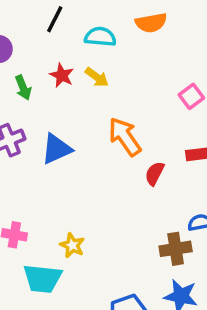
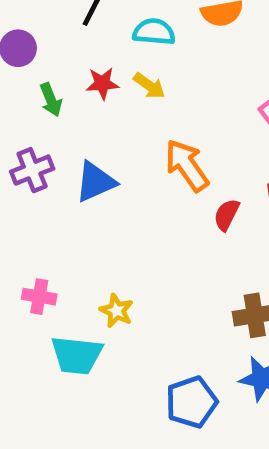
red star: (62, 75) -> (102, 83), turned -30

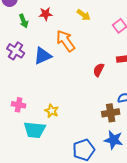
yellow arrow: (149, 86) -> (84, 15), moved
orange arrow: (187, 165) -> (66, 41), moved
purple cross: (32, 170) -> (16, 51), turned -36

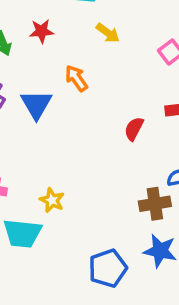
orange arrow: (66, 41) -> (76, 78), size x0.7
blue triangle: (43, 56) -> (36, 104), turned -36

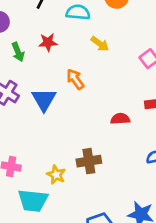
red semicircle: (134, 129) -> (120, 119), turned 60
brown cross: (155, 204) -> (89, 161), moved

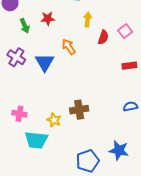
yellow arrow: (100, 44) -> (88, 20), turned -120
red semicircle: (120, 119) -> (103, 37), moved, turned 112

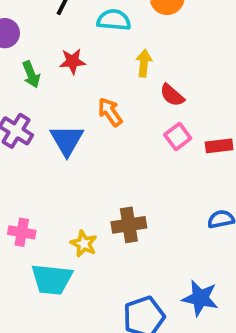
pink square: (125, 31) -> (178, 136), moved
red semicircle: (103, 37) -> (172, 95), turned 112

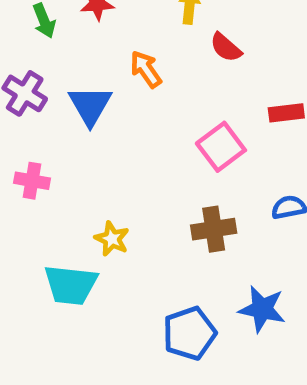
pink square: (178, 136) -> (221, 147), moved, size x1.4
brown cross: (129, 225) -> (214, 229), moved
pink cross: (22, 232) -> (32, 181), moved

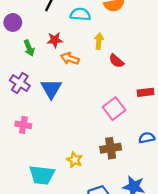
orange arrow: (146, 69) -> (70, 59), moved, turned -36
yellow star: (112, 239) -> (74, 160), moved

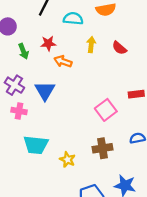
red semicircle: (116, 61) -> (119, 48), moved
pink cross: (23, 125) -> (19, 111), moved
cyan trapezoid: (42, 175) -> (36, 145), moved

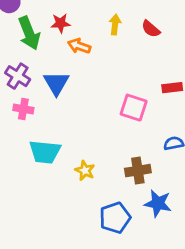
green arrow: (23, 51) -> (29, 33), size x1.6
pink square: (106, 110) -> (134, 108), turned -35
brown cross: (102, 148) -> (138, 171), moved

